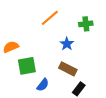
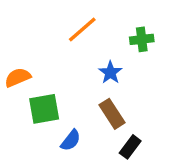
brown rectangle: (68, 69) -> (112, 114), turned 30

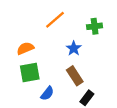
orange semicircle: (18, 77) -> (25, 48), moved

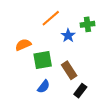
blue star: (74, 48) -> (68, 36), moved
green square: (30, 73) -> (43, 60), moved

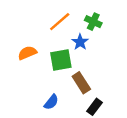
green cross: (87, 24) -> (93, 22), moved, turned 32
green square: (43, 60) -> (61, 60), moved

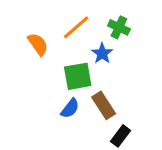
orange semicircle: (27, 53) -> (38, 44), moved, turned 78
blue semicircle: (51, 102) -> (70, 108), moved

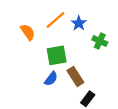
green cross: (119, 27) -> (100, 41), moved
blue star: (102, 53) -> (79, 23), moved

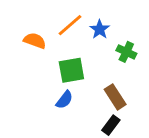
orange semicircle: (28, 32) -> (35, 41), turned -35
brown rectangle: (75, 77) -> (115, 97), moved

